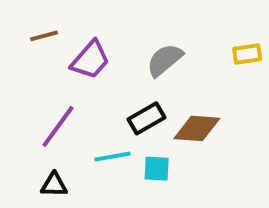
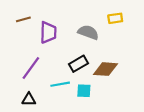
yellow rectangle: (247, 54) -> (115, 18), moved
purple trapezoid: (90, 60) -> (48, 32), turned -40
gray semicircle: (165, 60) -> (88, 32), turned 60

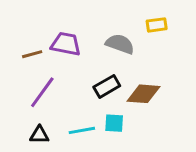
brown line: (23, 19) -> (32, 54), moved
purple trapezoid: (48, 32) -> (66, 44), turned -80
cyan line: (60, 84) -> (82, 130), moved

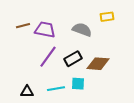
brown line: (32, 54) -> (23, 26), moved
purple line: (42, 92) -> (48, 57), moved

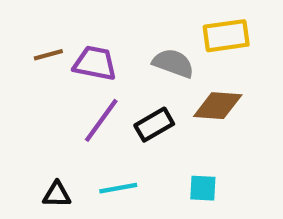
yellow rectangle: (107, 17) -> (226, 36), size x1.5
brown diamond: (98, 64) -> (218, 106), moved
cyan square: (78, 84) -> (203, 188), moved

